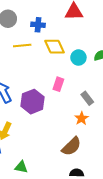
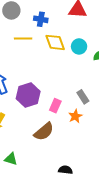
cyan circle: (78, 58) -> (79, 46), moved
pink rectangle: (58, 84) -> (55, 106), moved
brown semicircle: (71, 146) -> (44, 132), moved

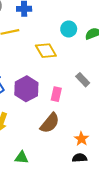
yellow diamond: (55, 42) -> (46, 51), moved
orange star: (75, 116) -> (81, 139), moved

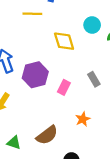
brown semicircle: (50, 123) -> (47, 135), moved
orange star: (81, 139) -> (83, 119), moved

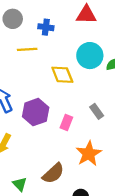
cyan circle: (92, 25) -> (90, 56), size x1.5
orange star: (83, 119) -> (89, 154), size x1.6
green triangle: (14, 143) -> (20, 184), turned 32

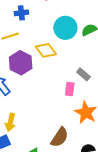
purple hexagon: (36, 112) -> (21, 63), moved
pink rectangle: (66, 122) -> (70, 89), moved

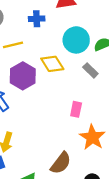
blue cross: (21, 13) -> (37, 19), moved
gray rectangle: (83, 74) -> (90, 70), moved

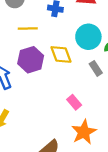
pink rectangle: (76, 109) -> (74, 102), turned -64

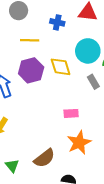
pink rectangle: (74, 102) -> (71, 113), turned -56

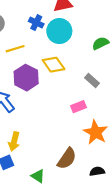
blue cross: (57, 22) -> (36, 23), turned 32
cyan circle: (88, 51) -> (59, 31), moved
gray rectangle: (93, 82) -> (92, 81), moved

